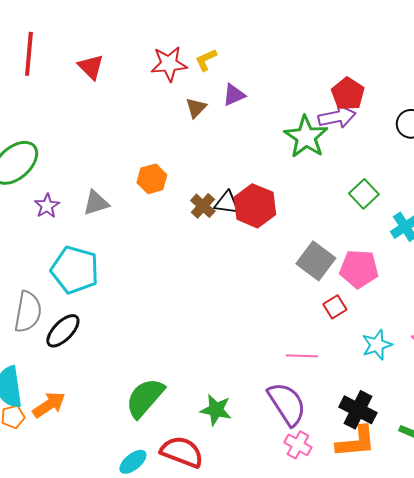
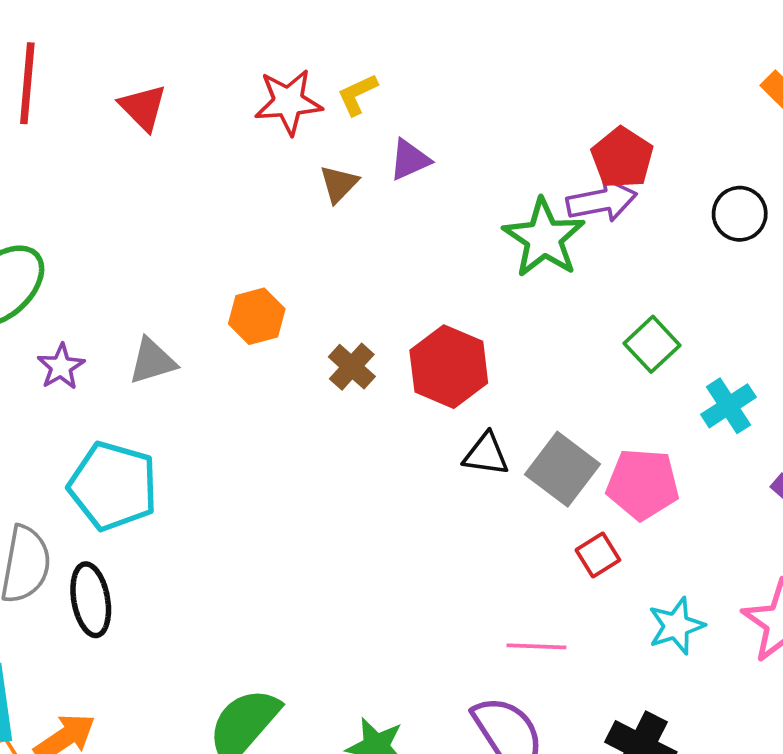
black triangle: (227, 203) -> (486, 454), moved
black ellipse: (63, 331) -> (91, 600), turned -54

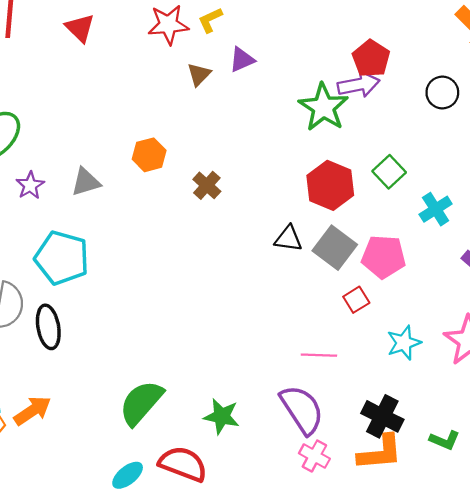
red hexagon: (449, 367) -> (330, 185), moved

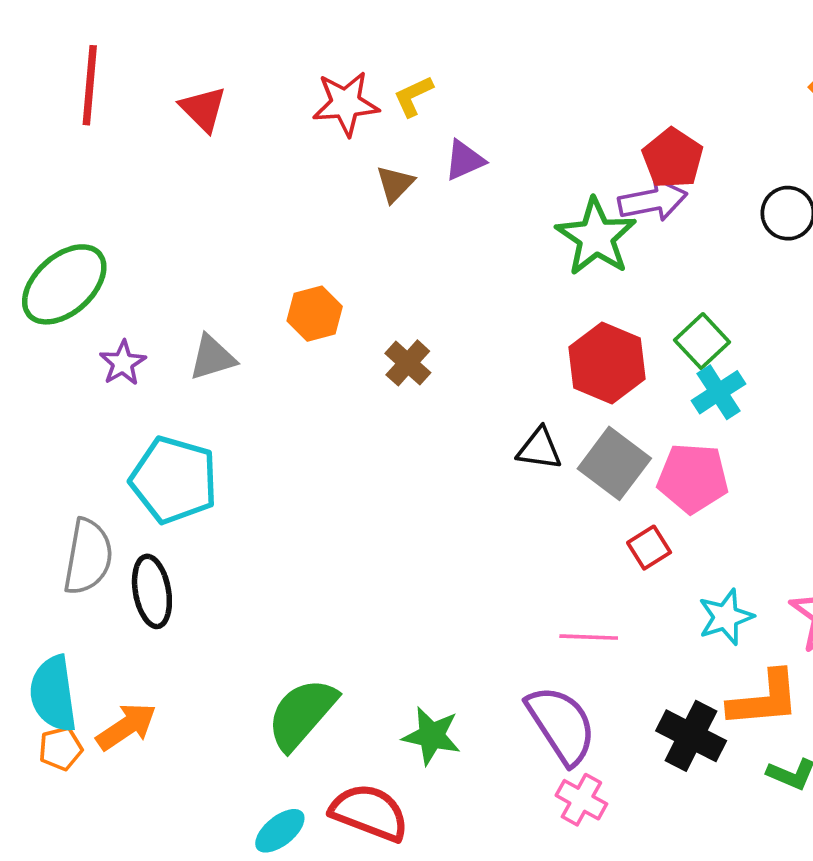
cyan cross: (436, 209) -> (718, 392), moved
orange L-shape: (380, 453) -> (764, 699), moved

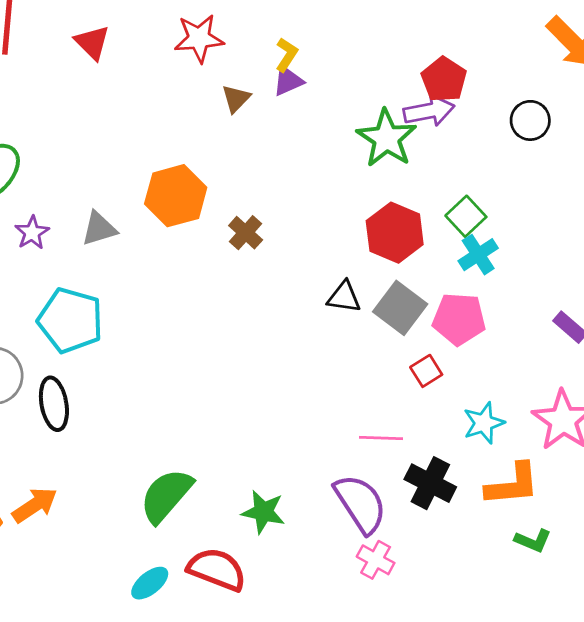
yellow L-shape: (413, 96) -> (287, 55), moved, turned 148
orange hexagon: (315, 314) -> (176, 196), size x1.5
black cross: (691, 736) -> (430, 483), moved

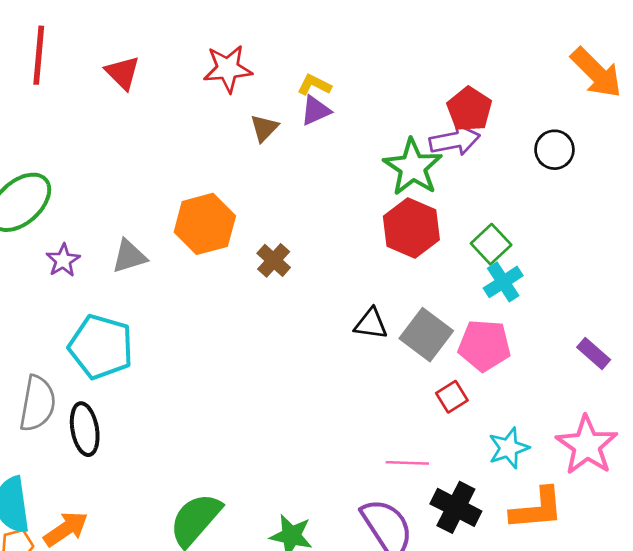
yellow L-shape: (287, 55) -> (314, 85), turned -96
red hexagon: (395, 233) -> (411, 228), moved

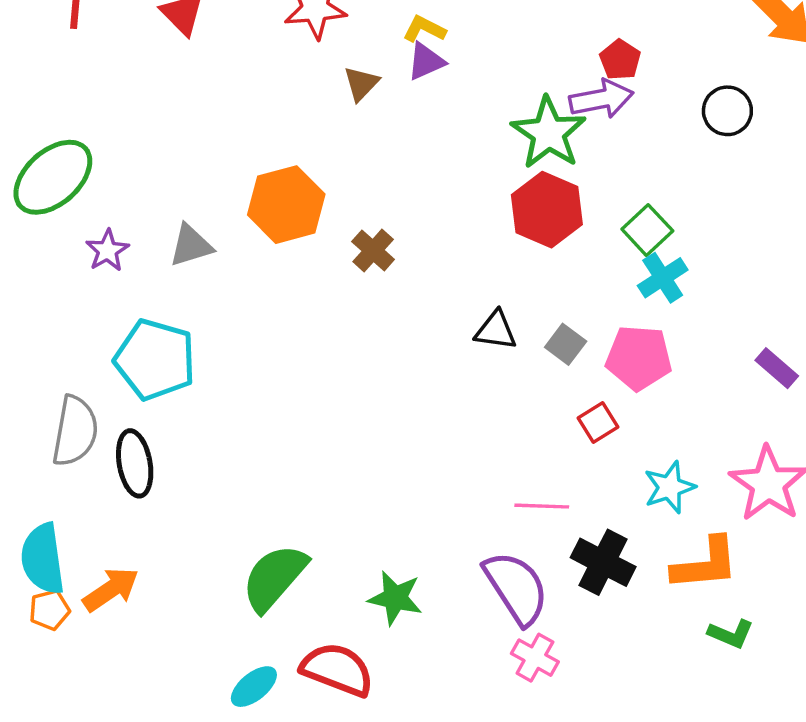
red pentagon: (469, 109) -> (620, 60), size x0.7
gray square: (426, 335) -> (566, 344), size x0.6

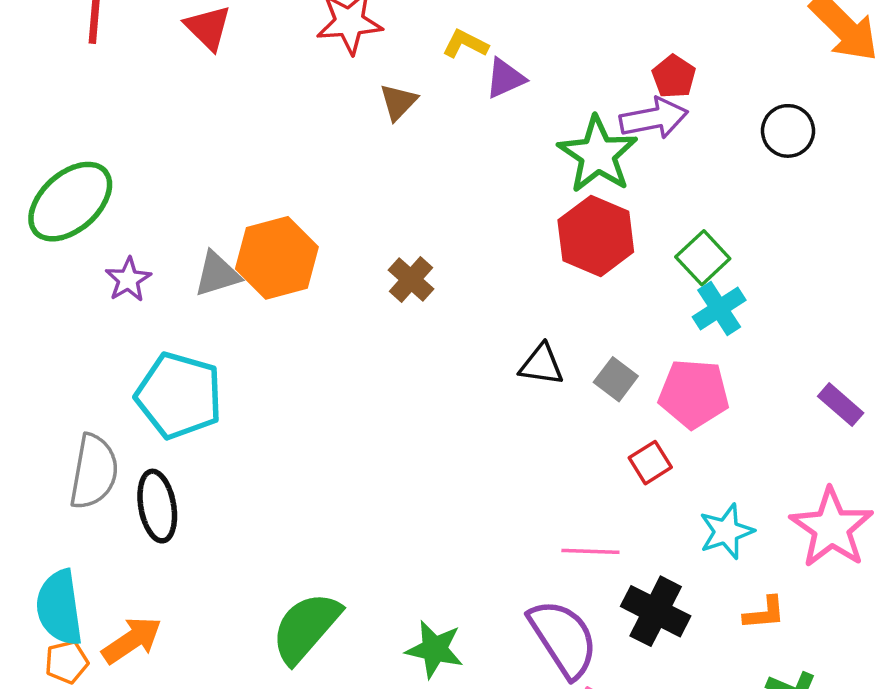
purple triangle: (426, 61) -> (505, 78), moved
orange hexagon: (286, 205) -> (277, 258), moved
orange L-shape: (705, 564) -> (764, 613), size x0.6

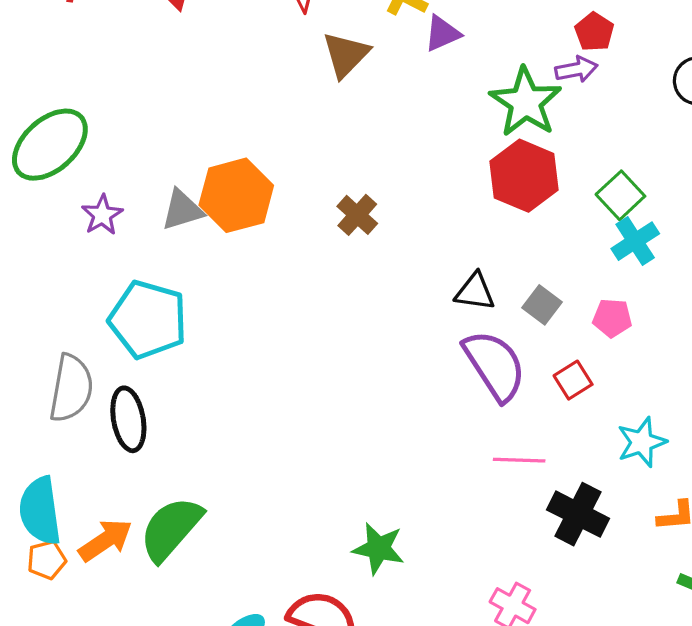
brown triangle: (398, 102) -> (346, 55), size x1.4
purple arrow: (654, 118) -> (576, 69), size x0.7
pink pentagon: (694, 394) -> (612, 318), size x0.6
green semicircle: (306, 628) -> (171, 529), moved
purple semicircle: (563, 638) -> (495, 365), moved

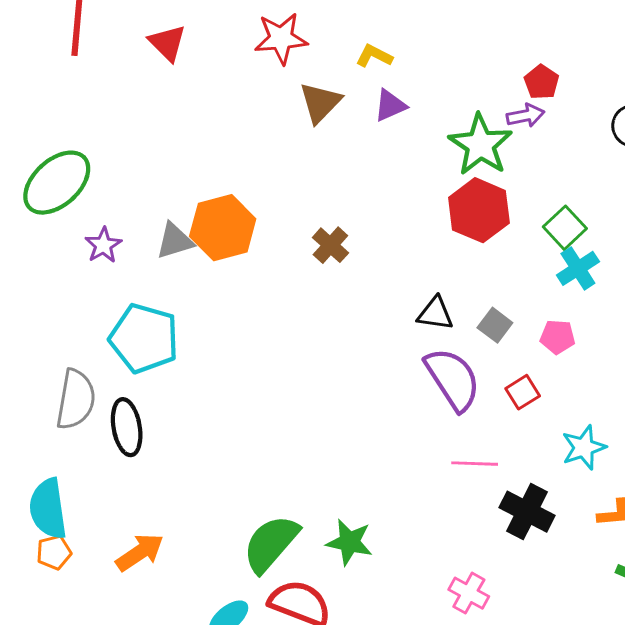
purple triangle: (442, 33) -> (390, 105), moved
green semicircle: (171, 529) -> (271, 544), moved
orange arrow: (105, 540) -> (140, 552), moved

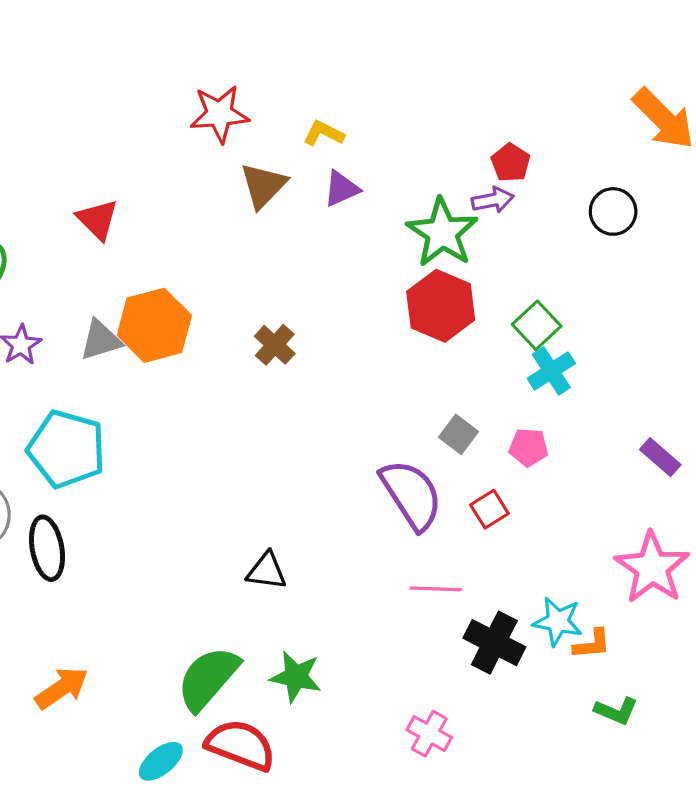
red triangle: (167, 43) -> (97, 220), moved
black triangle: (435, 314) -> (267, 571), moved
cyan star: (584, 448) -> (558, 621), moved, turned 30

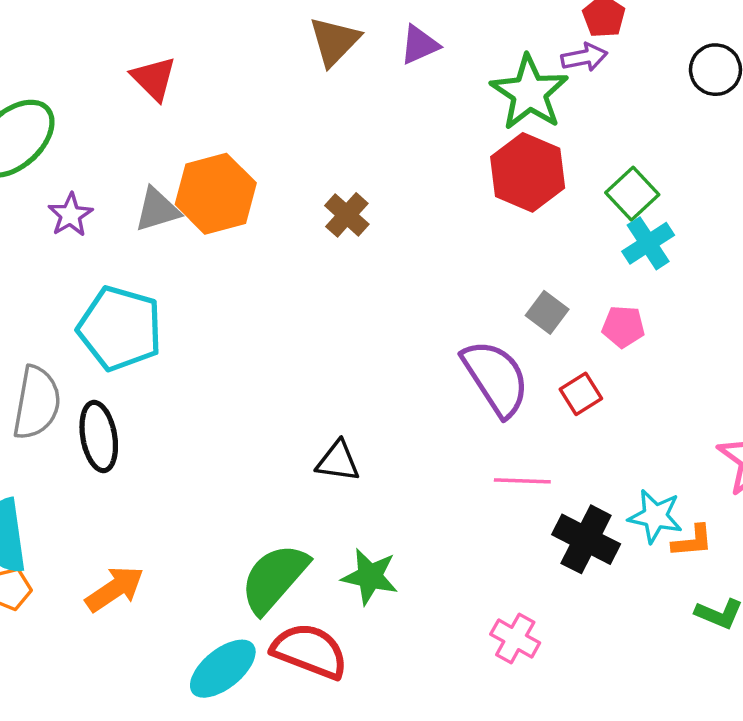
cyan ellipse: (161, 761) -> (223, 669), size x1.4

